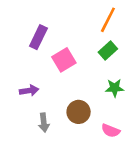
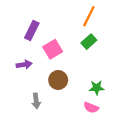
green star: (115, 88) -> (97, 88), moved
purple arrow: (29, 91) -> (24, 65), moved
brown circle: (79, 112) -> (58, 80), moved

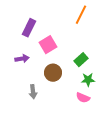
green rectangle: (89, 42) -> (81, 60), moved

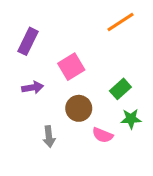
orange line: (81, 15) -> (120, 22), turned 30
purple rectangle: (29, 28) -> (28, 41), moved
pink semicircle: (83, 98) -> (103, 135), moved

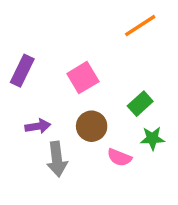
purple rectangle: (28, 41) -> (22, 71), moved
purple arrow: (33, 87) -> (38, 126), moved
gray arrow: (49, 137) -> (57, 159), size x1.4

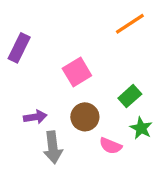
purple rectangle: (22, 71) -> (19, 48), moved
green star: (152, 138) -> (141, 128), turned 30

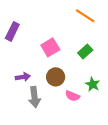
orange line: (130, 24) -> (85, 16), turned 66
green rectangle: (130, 96) -> (85, 52), moved

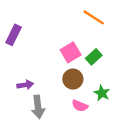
pink square: (50, 47) -> (71, 52), moved
brown circle: (56, 77) -> (73, 79), moved

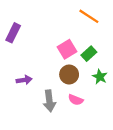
green star: (102, 93) -> (100, 77), moved
gray arrow: (38, 107) -> (49, 101), moved

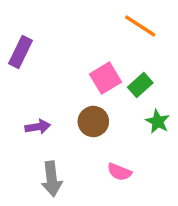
brown circle: (69, 74) -> (93, 121), moved
pink semicircle: (76, 100) -> (119, 172), moved
gray arrow: (49, 101) -> (52, 179), moved

